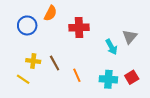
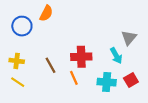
red cross: (79, 27) -> (81, 57), moved
cyan arrow: (111, 47) -> (116, 56), moved
yellow cross: (33, 61) -> (17, 61), moved

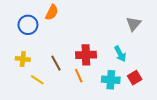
gray triangle: (129, 38) -> (134, 24), moved
yellow line: (18, 82) -> (37, 80), moved

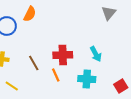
gray triangle: (134, 24) -> (109, 13), moved
red square: (135, 78) -> (121, 86), moved
yellow line: (37, 80) -> (12, 86), moved

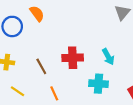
orange semicircle: (30, 14) -> (37, 14), turned -63
orange line: (56, 75) -> (54, 93), moved

